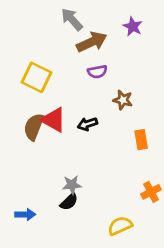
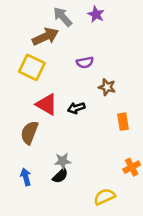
purple star: (133, 26) -> (96, 14), moved
brown arrow: (92, 42) -> (45, 37), moved
brown semicircle: (34, 127) -> (29, 133), moved
blue arrow: (25, 214) -> (26, 177), moved, turned -105

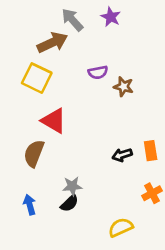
brown star: (107, 87) -> (124, 87), moved
black arrow: (76, 108) -> (122, 155), moved
orange rectangle: (123, 122) -> (151, 151), moved

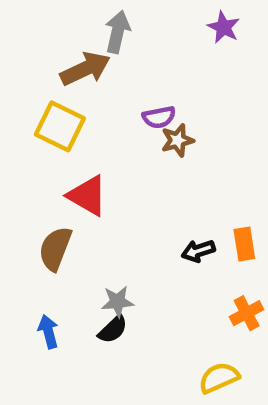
purple star: (111, 17) -> (224, 27), moved
gray arrow: (72, 20) -> (117, 32), turned 55
brown star: (124, 87) -> (177, 140), moved, turned -30
yellow semicircle: (121, 227) -> (219, 378), moved

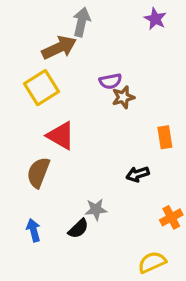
yellow square: (60, 126) -> (41, 88), turned 32
orange rectangle: (244, 244) -> (165, 137), moved
gray star: (117, 302) -> (96, 209), moved

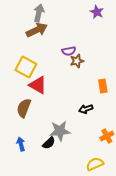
gray arrow: (82, 22) -> (39, 13), moved
yellow square: (41, 88) -> (26, 67), moved, turned -30
gray star: (96, 209) -> (60, 131), size x1.5

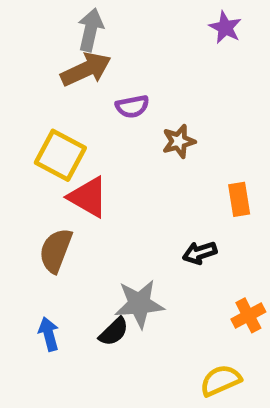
purple semicircle: (69, 51) -> (132, 106), moved

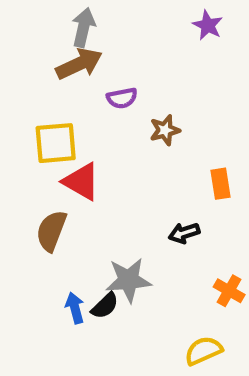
yellow square: (60, 155) -> (56, 143), turned -33
orange cross: (248, 315) -> (229, 291), turned -32
blue arrow: (49, 334) -> (75, 308), moved

